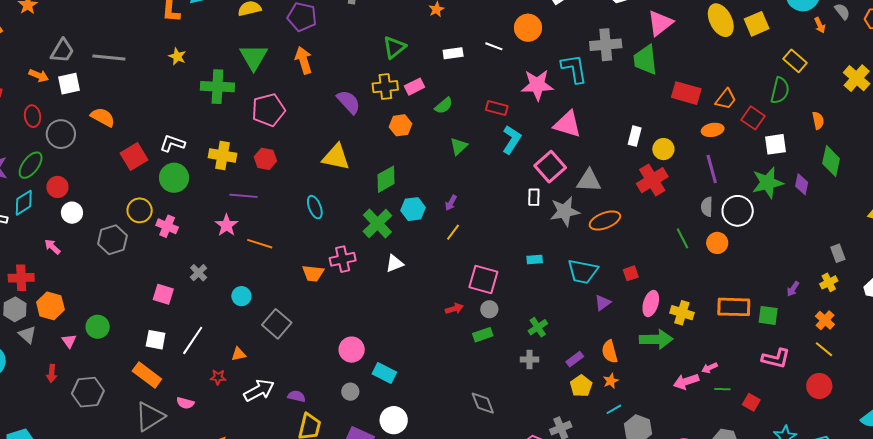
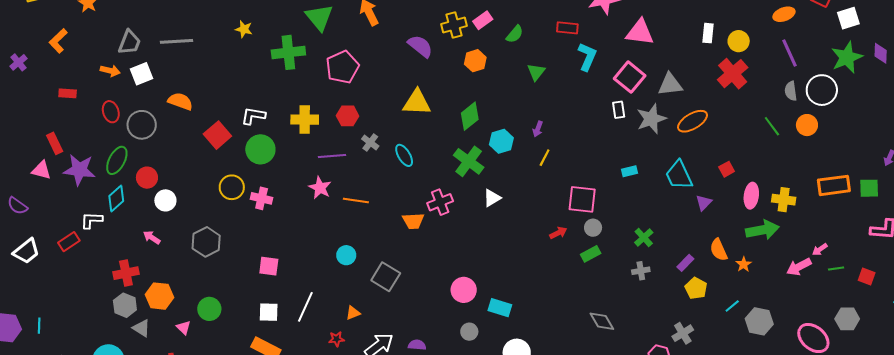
gray hexagon: (112, 240) -> (206, 242), moved
cyan trapezoid: (583, 271) -> (679, 175), turned 64
gray cross: (199, 273) -> (370, 142), moved
orange star: (611, 381) -> (744, 264), moved

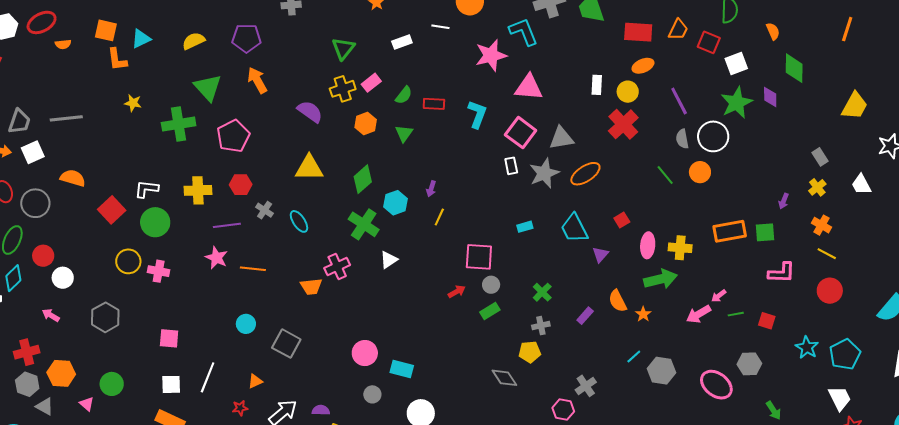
orange ellipse: (784, 14) -> (643, 66), moved
red rectangle: (567, 28) -> (434, 104), moved
green triangle: (536, 72) -> (404, 133), moved
yellow pentagon: (696, 288) -> (530, 352), moved, turned -30

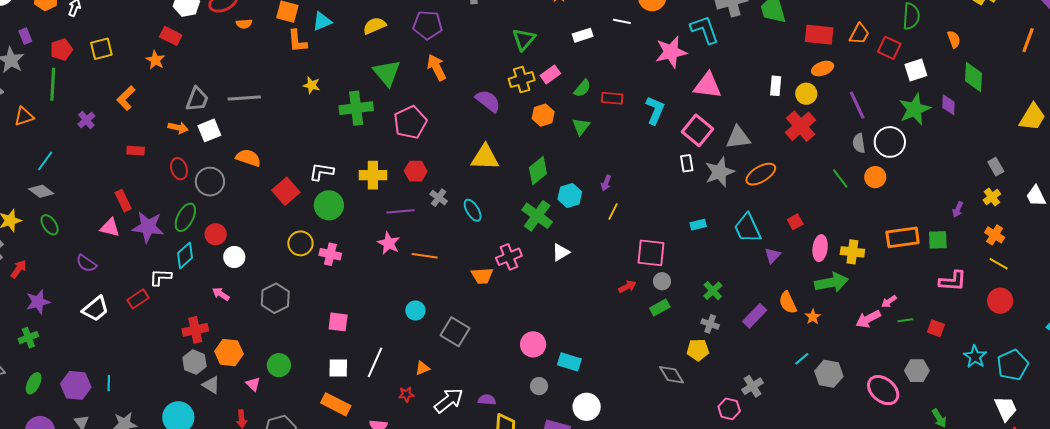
purple rectangle: (585, 316) -> (755, 316), size x1.4
gray cross: (541, 326) -> (710, 324), turned 30

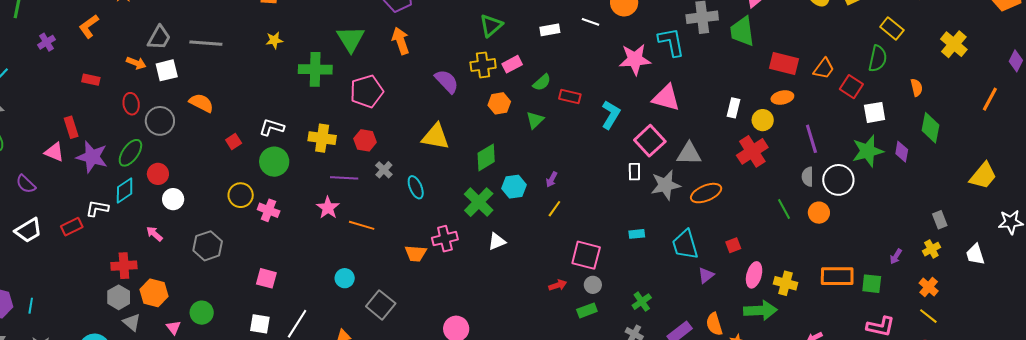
yellow star: (311, 85) -> (274, 40), turned -30
red square: (286, 191) -> (234, 141), size x0.6

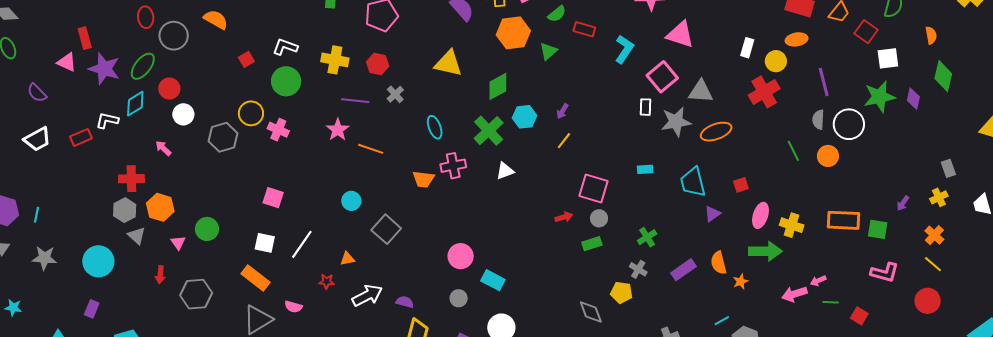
orange hexagon: (499, 103) -> (513, 33), size x1.5
cyan ellipse: (416, 187) -> (435, 127), moved
gray hexagon: (208, 246) -> (223, 137), moved

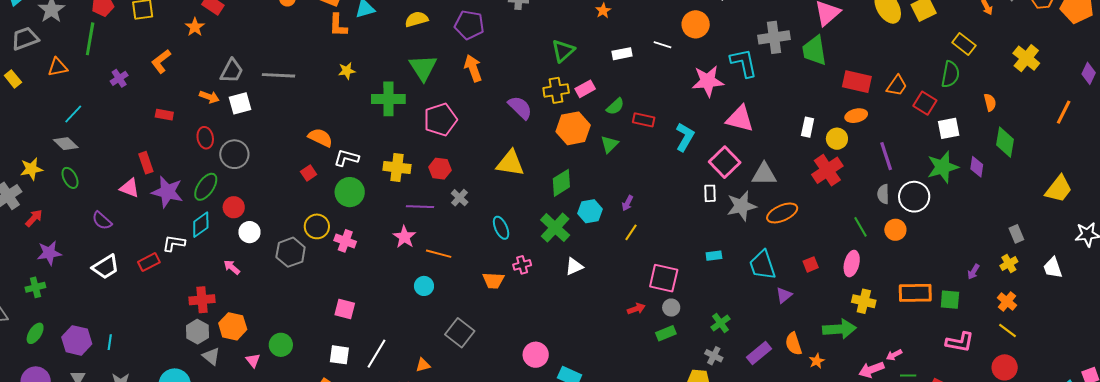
orange semicircle: (216, 20) -> (320, 138), moved
pink cross: (453, 166) -> (522, 265), size x0.7
cyan circle: (351, 201) -> (424, 286), moved
pink ellipse: (760, 215) -> (852, 264), moved

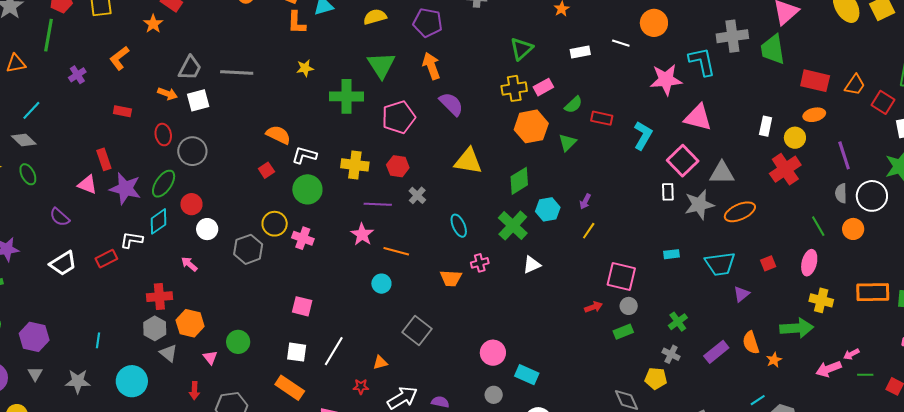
purple semicircle: (520, 108) -> (451, 104), moved
cyan trapezoid: (762, 265) -> (720, 264), turned -80
cyan line: (110, 342) -> (98, 340), moved

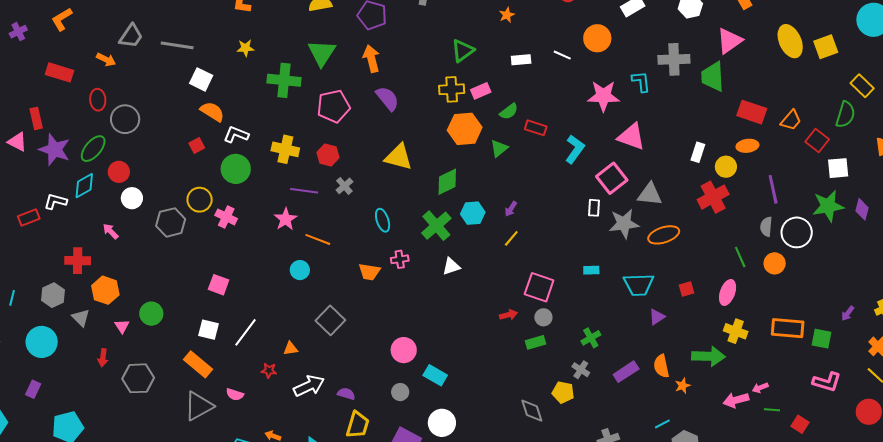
cyan L-shape: (702, 62) -> (641, 82), size x0.7
white square: (198, 100) -> (201, 79), moved, turned 35
red rectangle: (122, 111) -> (60, 72), size x1.5
gray hexagon: (155, 328) -> (53, 295), moved

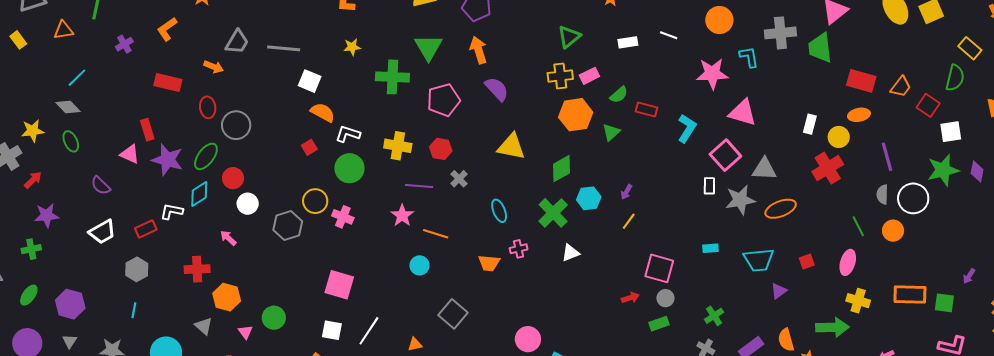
orange circle: (597, 38) -> (719, 20), moved
pink square: (219, 285) -> (339, 285), size x1.4
gray hexagon: (53, 295) -> (137, 269), moved

